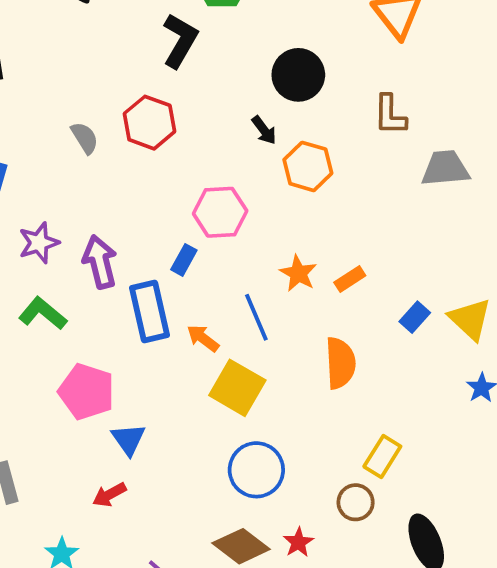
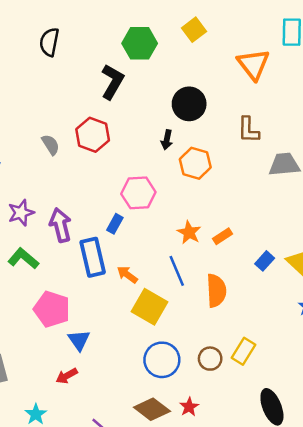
black arrow: (264, 130) -> (167, 140), turned 48
blue line: (256, 317) -> (177, 271), moved
brown circle: (356, 502) -> (210, 359), moved

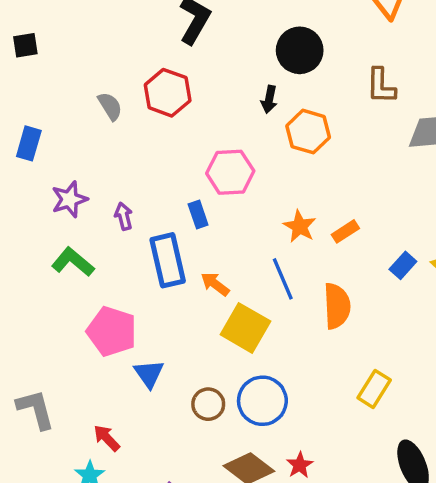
blue rectangle: (115, 224) -> (198, 215), turned -48
purple arrow: (60, 225) -> (124, 216), size x0.6
brown circle: (210, 359) -> (208, 404), moved
red arrow: (67, 376) -> (107, 438), moved, turned 75

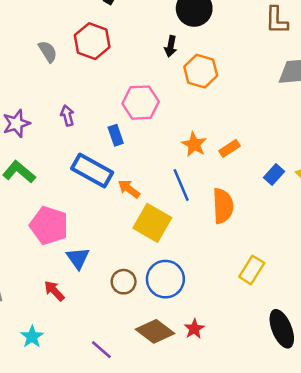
brown L-shape: (381, 86) -> (277, 20), moved
purple arrow: (124, 216) -> (67, 116), moved
blue rectangle: (168, 260) -> (92, 171), turned -48
red arrow: (107, 438) -> (54, 291), moved

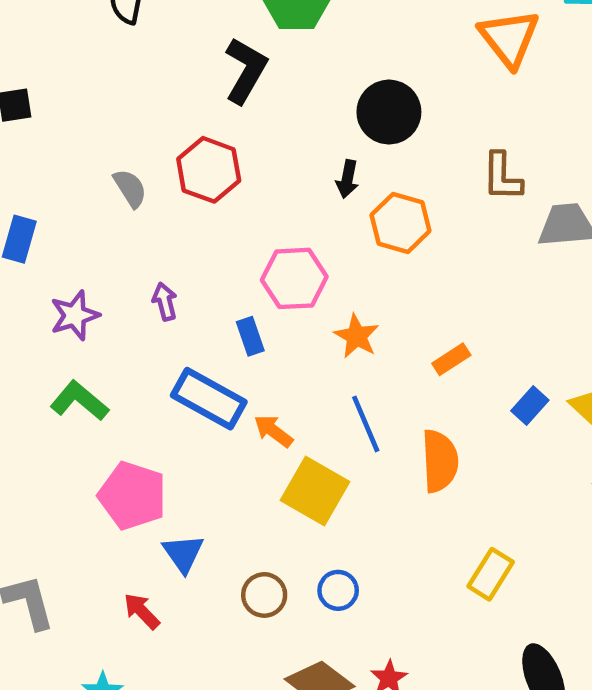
brown L-shape: (277, 20) -> (502, 177), moved
orange star: (194, 144) -> (357, 336), moved
blue circle: (165, 279) -> (338, 590), size x0.6

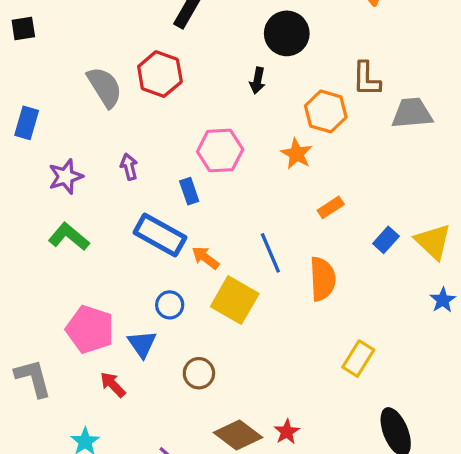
gray semicircle: (130, 188) -> (105, 87), size x1.5
orange hexagon: (400, 223) -> (326, 111), moved
orange star: (357, 336) -> (296, 154), moved
pink pentagon: (132, 496) -> (90, 329), moved
blue circle: (338, 590) -> (170, 305), moved

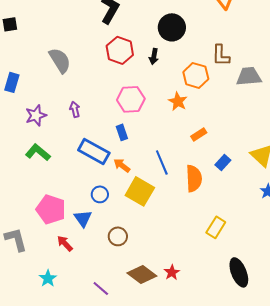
red hexagon: (160, 74) -> (120, 50), moved
blue rectangle: (189, 191) -> (122, 132), moved
blue rectangle: (386, 240) -> (223, 162), moved

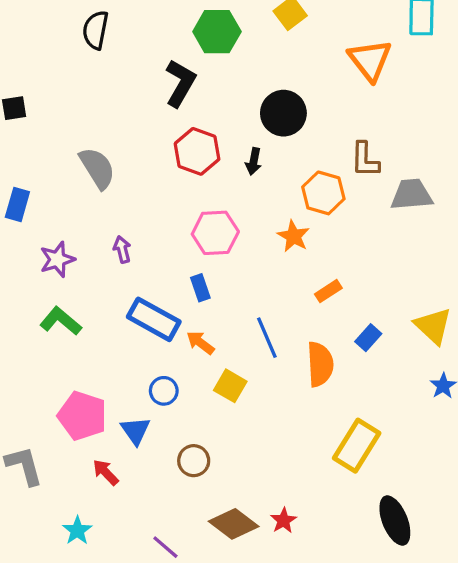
yellow square: (140, 191) -> (230, 386), size x0.7
yellow rectangle: (216, 227) -> (357, 446), size x1.4

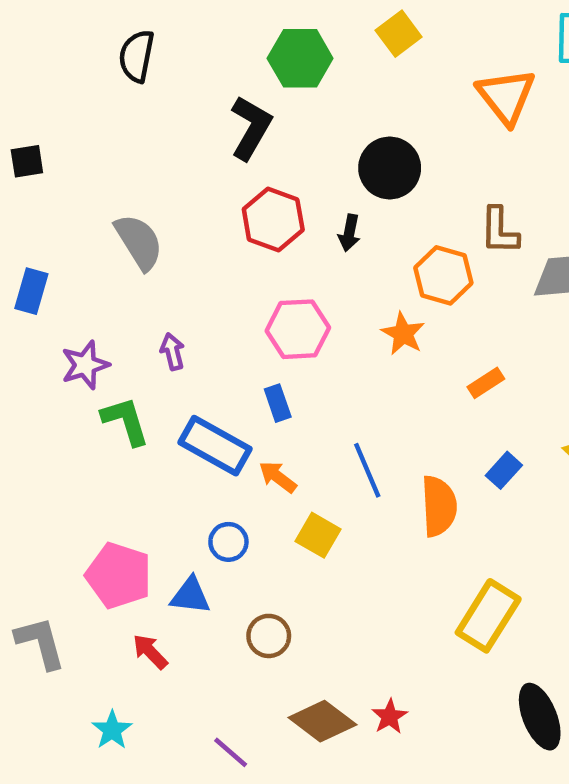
orange rectangle: (328, 291) -> (486, 383), moved
green L-shape: (61, 321) -> (125, 421), moved, turned 33
blue triangle: (135, 431) -> (190, 596), turned -48

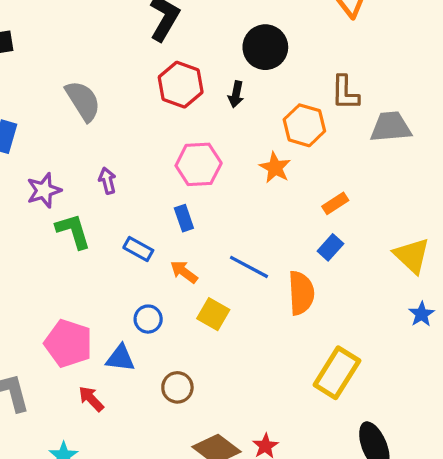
blue rectangle: (215, 446) -> (138, 249), size x0.6
blue line: (367, 470) -> (249, 267), turned -39
blue rectangle: (504, 470) -> (330, 247), moved

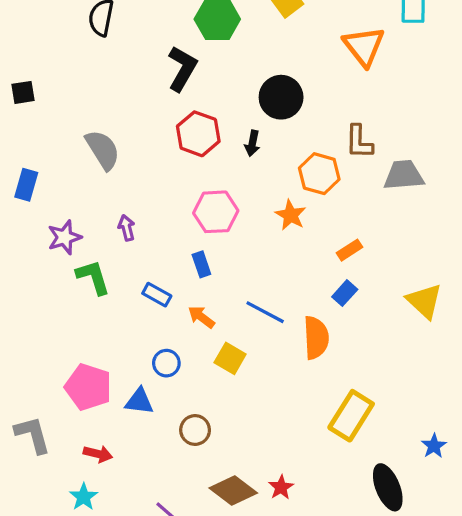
blue star: (422, 314) -> (434, 446), moved
red arrow: (91, 399) -> (98, 454), moved, turned 148

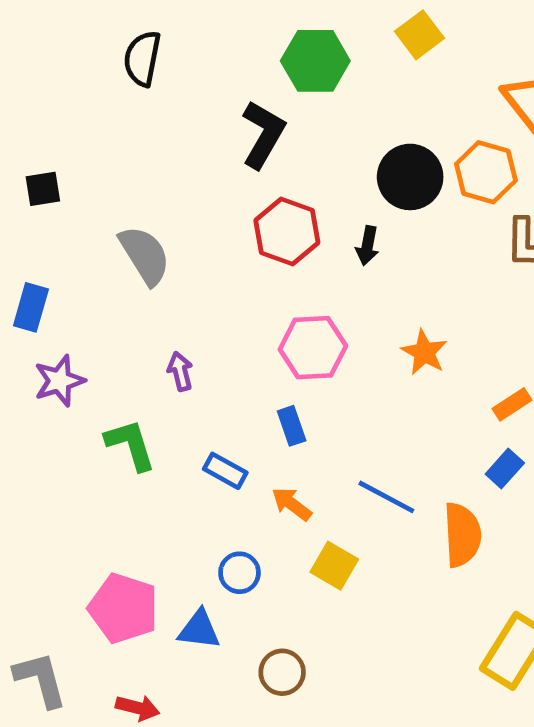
black square: (23, 92) -> (43, 189), moved
orange hexagon: (319, 174) -> (486, 172), moved
purple star: (64, 237) -> (59, 381), moved

